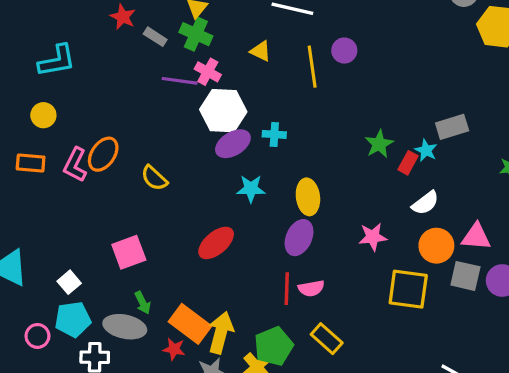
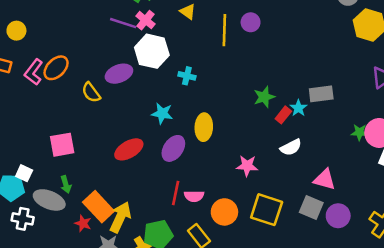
purple ellipse: (233, 144) -> (119, 74), moved
purple ellipse: (299, 238) -> (173, 148), moved
orange circle: (436, 246) -> (224, 212), moved
white square: (69, 282) -> (24, 173), moved, turned -35

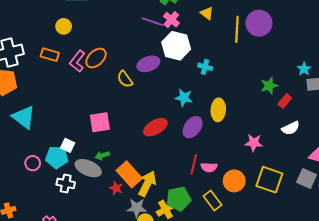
purple circle: (251, 22) -> (259, 23), size x1.6
cyan star: (298, 108) -> (304, 69), moved
green arrow: (66, 184) -> (102, 155), turned 88

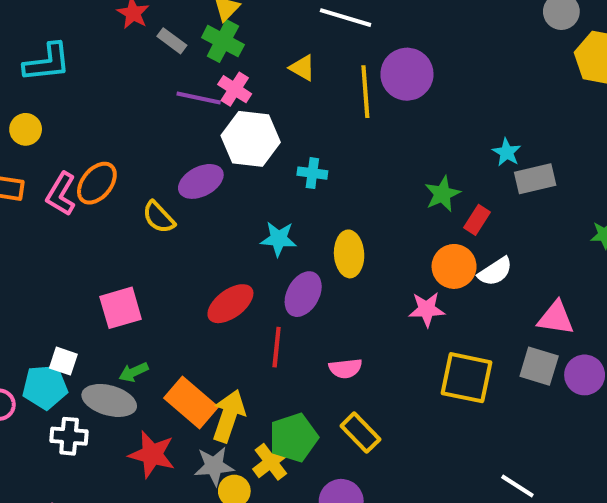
red line: (194, 164) -> (277, 347), moved
orange circle: (234, 181) -> (454, 266), moved
red star: (116, 188) -> (152, 454), moved, size x1.6

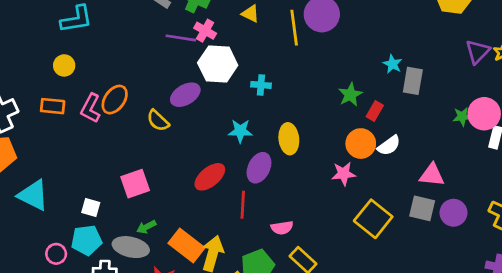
gray rectangle: (535, 179) -> (413, 81), turned -64
white square: (63, 361) -> (91, 207), moved
pink semicircle: (345, 368) -> (282, 228), moved
yellow square: (466, 378) -> (373, 219), turned 30

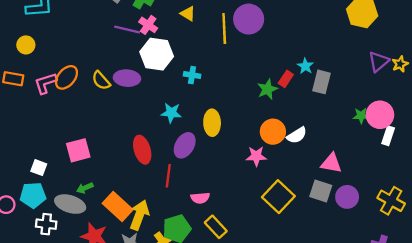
purple ellipse: (185, 95) -> (127, 78), turned 30
pink L-shape: (91, 108) -> (45, 83), turned 40
red rectangle: (375, 111) -> (286, 79), moved
yellow semicircle: (158, 121) -> (101, 81), moved
red ellipse: (210, 177) -> (142, 150), turned -72

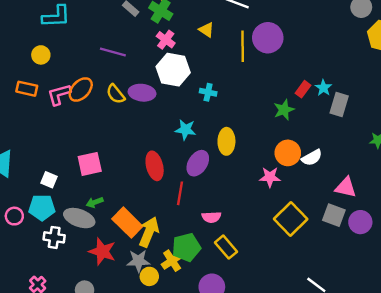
purple line: (127, 30) -> (113, 52), moved
red rectangle: (286, 79) -> (303, 89), moved

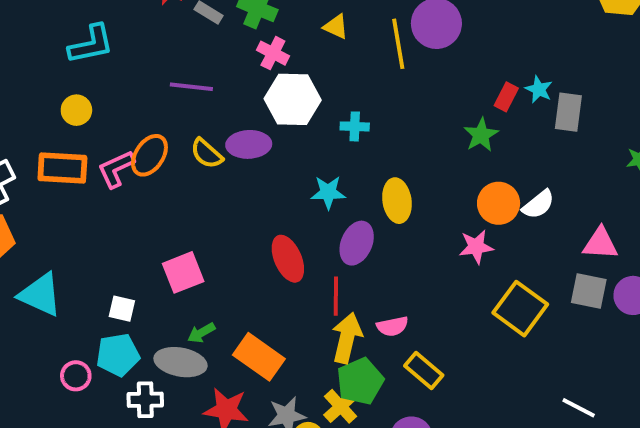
orange rectangle: (27, 89) -> (62, 168), size x1.4
yellow arrow: (149, 232) -> (347, 338), moved

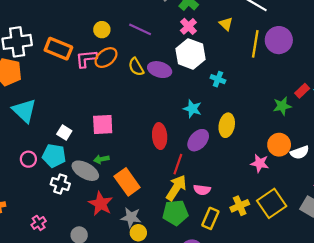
yellow circle: (76, 110) -> (102, 30), moved
yellow rectangle: (424, 371) -> (210, 218), turned 54
yellow cross: (341, 406) -> (240, 206), moved

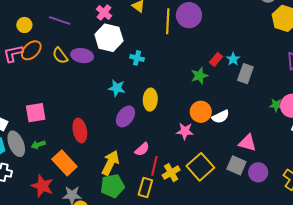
red ellipse: (160, 136) -> (80, 131), moved
red line: (178, 164) -> (154, 166), moved
gray ellipse: (85, 171) -> (16, 144), moved, turned 45
pink semicircle: (202, 190) -> (142, 149), moved, turned -42

